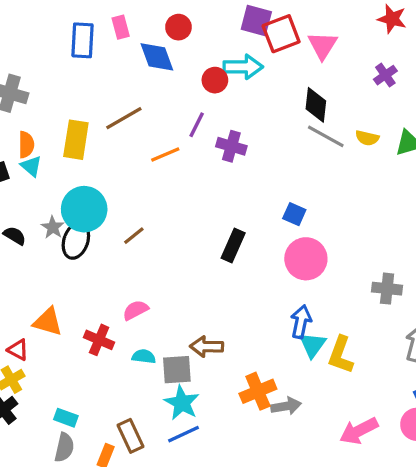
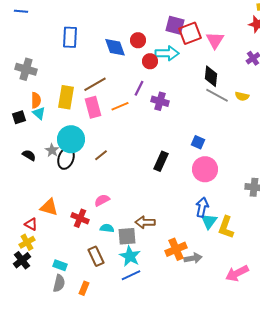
pink rectangle: (121, 27) -> (93, 107), moved, size x1.5
red circle: (178, 27) -> (138, 40), moved
brown rectangle: (130, 436) -> (96, 256), moved

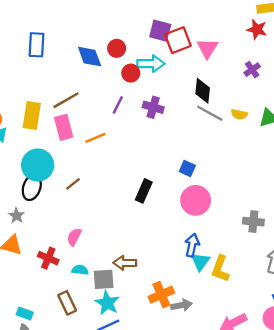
purple cross: (160, 101) -> (153, 107), moved
orange line: (120, 106) -> (95, 138), moved
gray star: (52, 150) -> (16, 216), moved
pink semicircle: (102, 200) -> (74, 237), turned -35

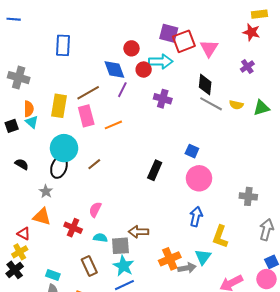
blue diamond: (90, 57) -> (114, 70), moved
purple line: (118, 105) -> (122, 90), moved
cyan triangle: (200, 262) -> (203, 257), moved

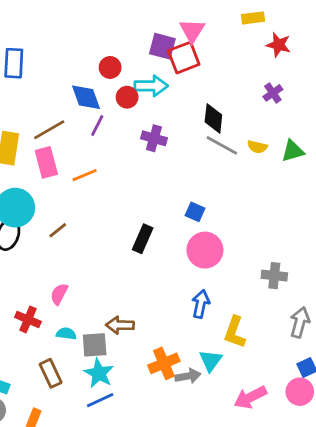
yellow rectangle: (259, 14) -> (253, 18), moved
pink triangle: (209, 48) -> (192, 31), moved

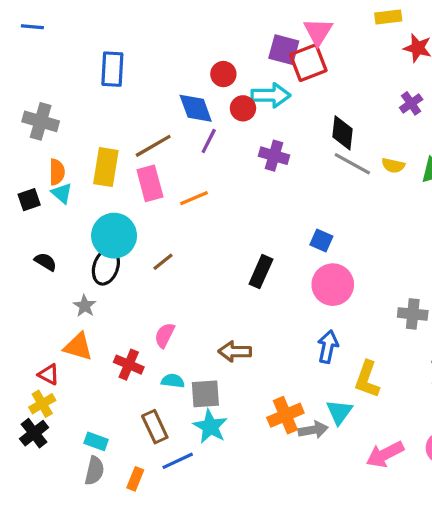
brown arrow: (120, 325) -> (235, 352), moved
blue line: (100, 400) -> (178, 461), moved

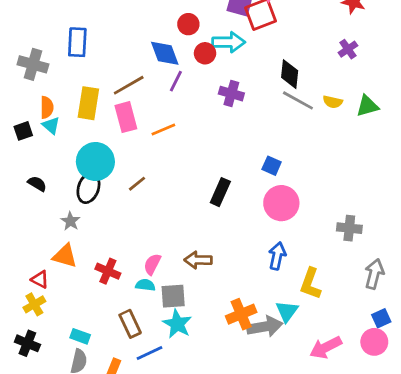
blue rectangle: (112, 69) -> (77, 42), moved
pink semicircle: (165, 335) -> (152, 264), moved
gray arrow: (313, 430) -> (265, 327), size x1.4
black cross: (34, 433) -> (27, 343), moved, turned -30

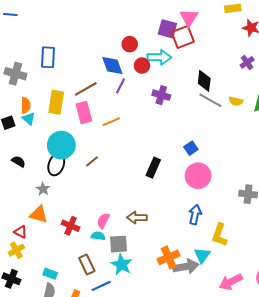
blue square: (272, 166) -> (191, 148), turned 32

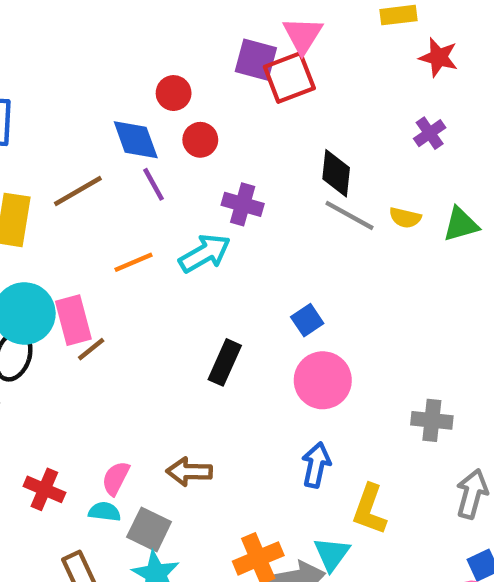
cyan arrow: (159, 57) -> (205, 253), moved, turned -30
purple line: (121, 86) -> (154, 184), turned -56
pink rectangle: (84, 112) -> (73, 320), moved
gray square: (118, 244) -> (149, 529), turned 30

